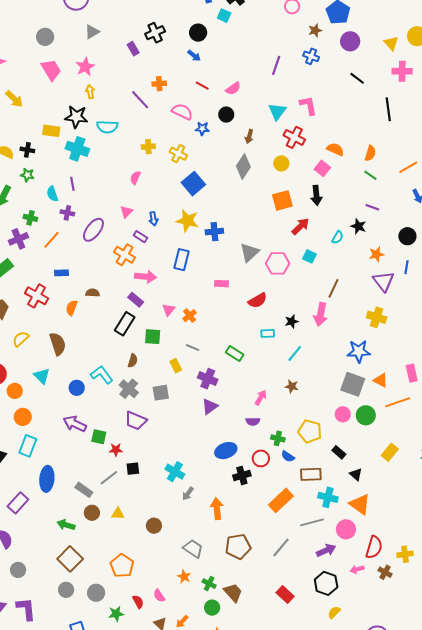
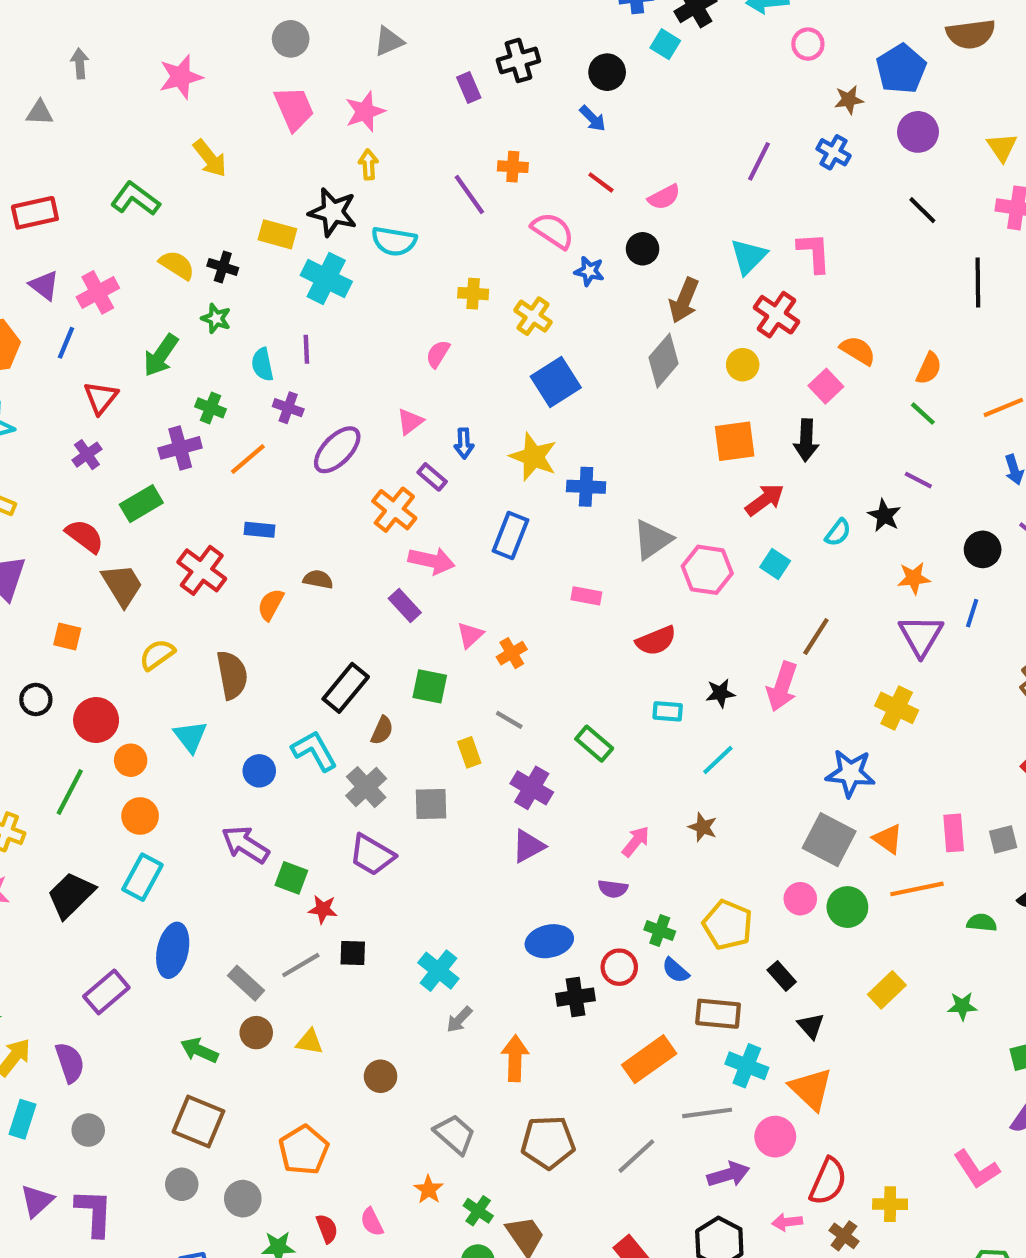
brown arrow: (249, 136) -> (684, 300), size x1.5
black rectangle: (125, 324) -> (346, 688), moved
brown square: (70, 559) -> (198, 1121), turned -30

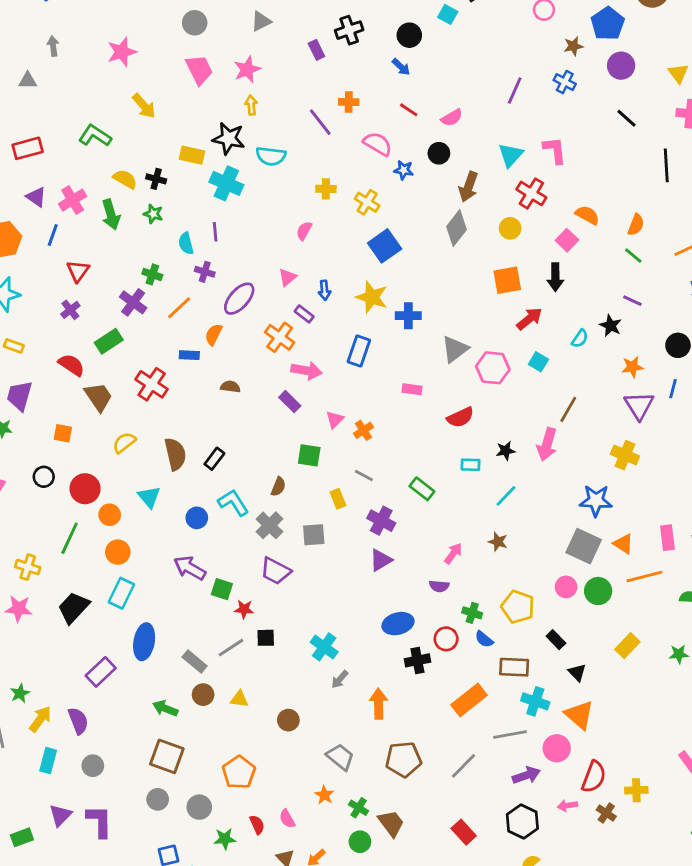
green arrow: (161, 355) -> (111, 215), moved, turned -48
purple cross: (180, 448) -> (133, 302), turned -36
orange semicircle: (271, 605) -> (214, 335), moved
black rectangle: (346, 688) -> (214, 459), moved, size x0.7

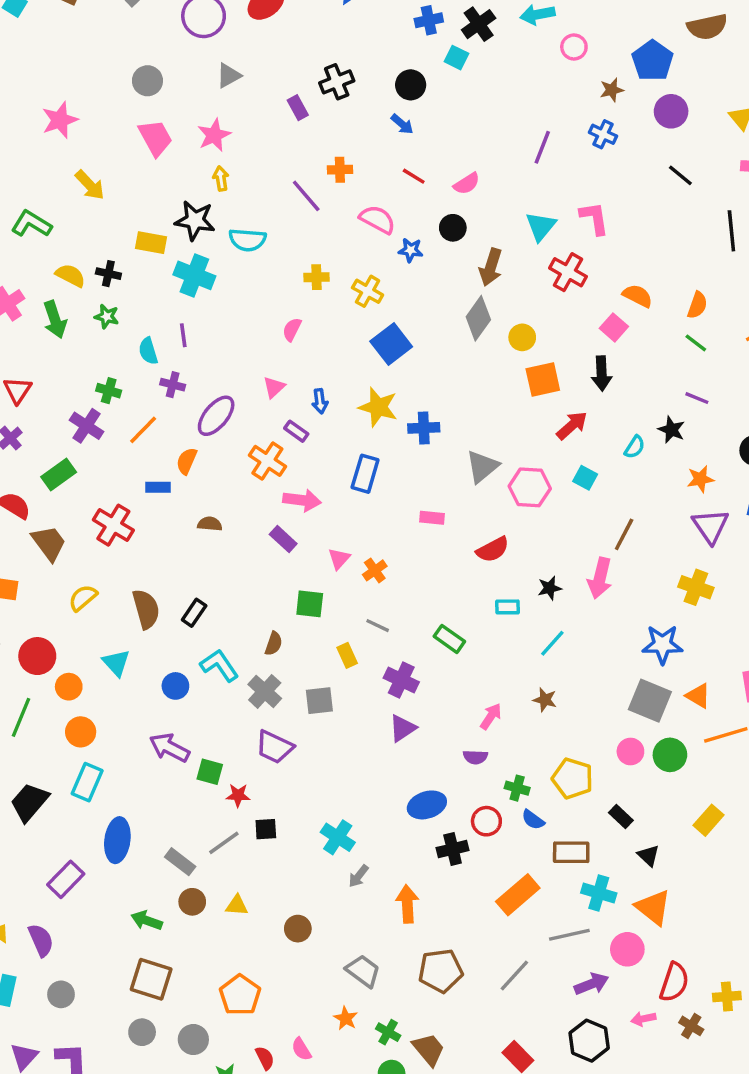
yellow circle: (510, 228) -> (522, 337), moved

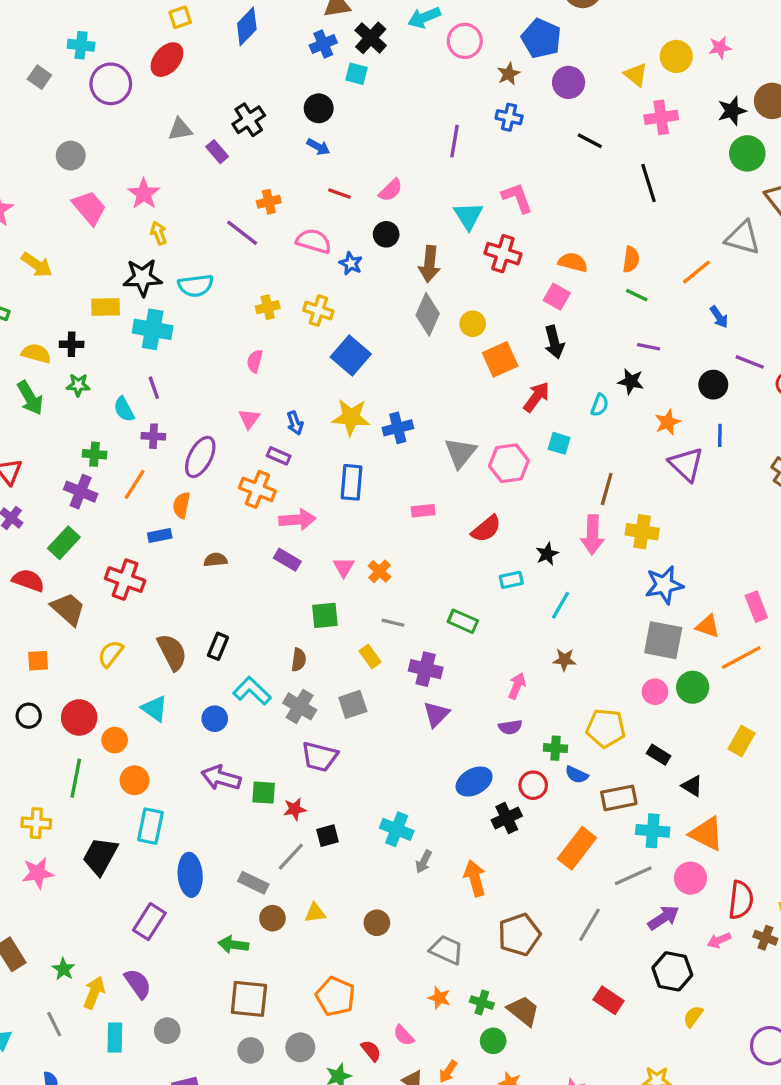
pink circle: (574, 47) -> (465, 41), size x1.4
gray triangle: (229, 76) -> (180, 129), moved, turned 30
blue star: (411, 250) -> (351, 263), turned 30
yellow cross: (696, 587) -> (642, 532), moved

